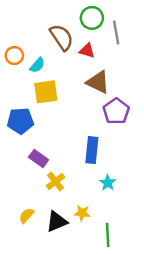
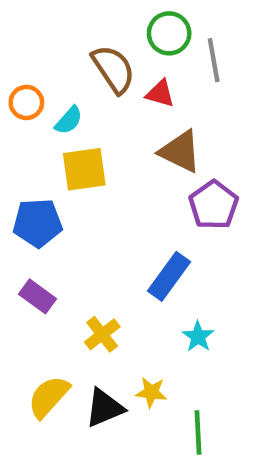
blue rectangle: (92, 150) -> (169, 276), turned 30
purple rectangle: (39, 159) -> (38, 296), moved
yellow semicircle: (26, 215) -> (49, 397), size x1.5

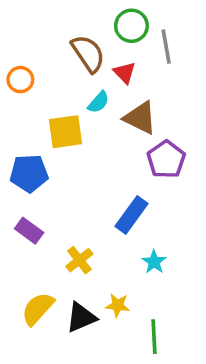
red triangle: (160, 94) -> (125, 73), turned 30
cyan semicircle: (69, 120) -> (98, 102), moved

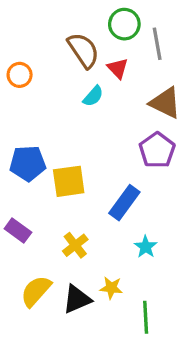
brown triangle: (140, 118) -> (165, 103), moved
yellow square: (66, 132) -> (69, 181), moved
purple rectangle: (29, 231) -> (18, 230), moved

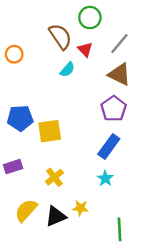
gray line: (157, 44) -> (119, 44), moved, turned 50
blue rectangle: (124, 203) -> (109, 146), moved
purple rectangle: (18, 230) -> (13, 167), turned -54
green line: (146, 317) -> (119, 229), moved

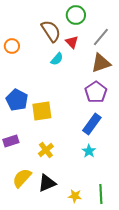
brown triangle: (119, 74) -> (101, 63), turned -45
blue pentagon: (20, 118) -> (17, 100), turned 30
yellow star: (80, 208) -> (75, 196), moved

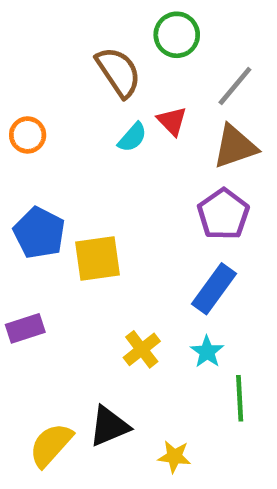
red triangle: (72, 42) -> (172, 121), moved
orange circle: (12, 46) -> (28, 135), moved
yellow cross: (46, 150) -> (142, 349), moved
yellow semicircle: (22, 178) -> (51, 445), moved
green line: (101, 194) -> (240, 398), moved

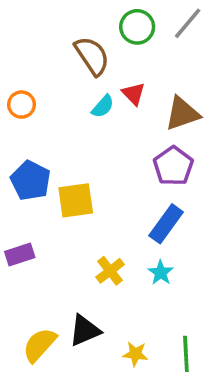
gray line: (235, 86) -> (188, 23), moved
green line: (240, 398) -> (186, 354), moved

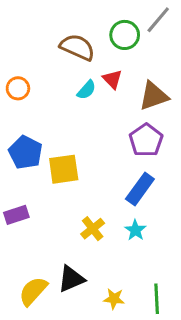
green circle: (137, 27) -> (125, 35), moved
brown semicircle: (92, 56) -> (77, 47), turned -32

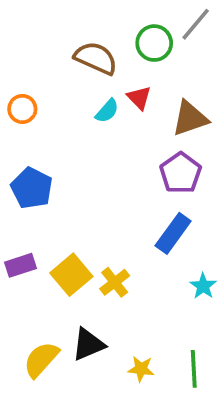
yellow square: (64, 169) -> (71, 275), moved, turned -32
cyan star: (135, 230) -> (203, 286), moved

